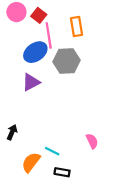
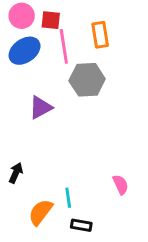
red square: (39, 15) -> (51, 20), turned -32
blue ellipse: (35, 52) -> (25, 51), moved
cyan line: (52, 151) -> (68, 198), turned 56

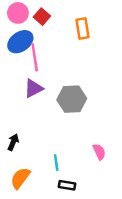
red square: (51, 20) -> (42, 17), turned 35
pink line: (64, 46) -> (35, 57), moved
gray hexagon: (87, 80) -> (72, 99), moved
orange semicircle: (41, 212) -> (20, 178), moved

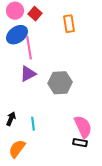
pink semicircle: (99, 152) -> (83, 127), size x1.6
cyan line: (56, 163) -> (33, 124), moved
black rectangle: (67, 185) -> (80, 143), moved

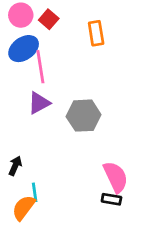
cyan line: (33, 124) -> (35, 192), moved

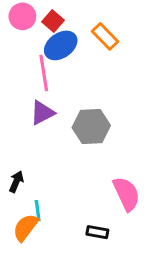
orange rectangle: (96, 33) -> (105, 36), turned -35
blue ellipse: (24, 49) -> (61, 45), moved
black rectangle: (111, 199) -> (97, 232), moved

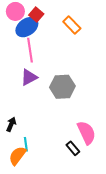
blue ellipse: (61, 45) -> (27, 27), moved
black rectangle: (97, 232) -> (73, 148), moved, turned 40

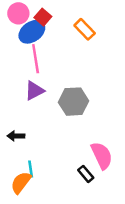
black arrow: (11, 124) -> (16, 136), moved, turned -112

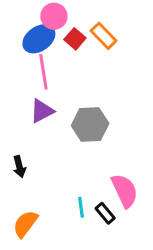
pink circle: (18, 13) -> (54, 16), moved
red square: (43, 17) -> (75, 39), moved
black arrow: (16, 136) -> (19, 167), turned -105
cyan line: (31, 169) -> (81, 207), moved

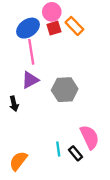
pink circle: (54, 16) -> (52, 12), moved
red square: (75, 39) -> (54, 28), turned 32
black arrow: (19, 167) -> (14, 104), moved

